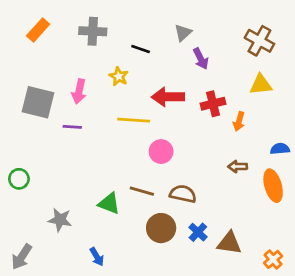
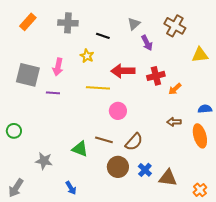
brown cross: (259, 41) -> (175, 26), moved
yellow triangle: (261, 85) -> (200, 55), moved
orange arrow: (239, 121) -> (175, 89), turned 32
brown semicircle: (183, 194) -> (134, 142), turned 120

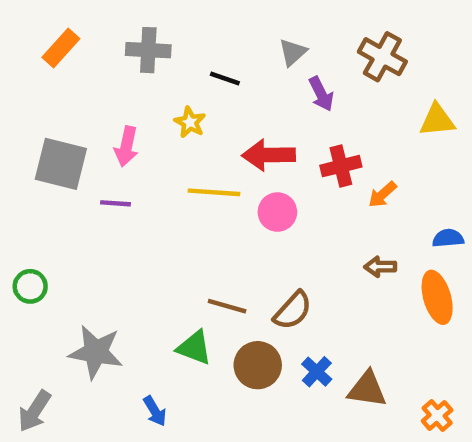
pink circle: (118, 111) -> (277, 212), moved
green triangle: (80, 149) -> (194, 348), moved
gray star: (44, 161) -> (96, 352), size x1.4

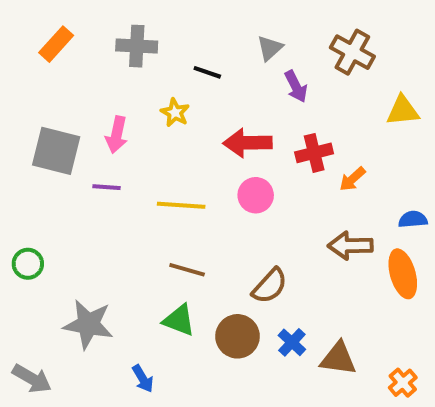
yellow line: (214, 192) -> (181, 205), moved
brown arrow: (380, 267) -> (350, 246), size x1.5
brown line: (227, 306) -> (187, 270), moved
gray arrow: (35, 411) -> (32, 379), turned -93

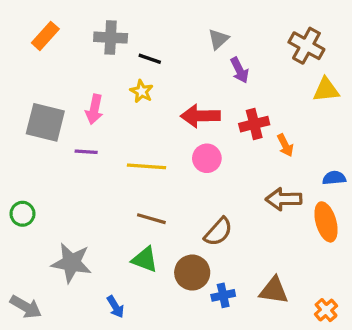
brown cross: (352, 52) -> (306, 46), moved
black line: (207, 72) -> (150, 59), moved
orange arrow: (352, 179) -> (285, 145), turned -75
blue cross: (292, 342) -> (223, 295), moved, turned 35

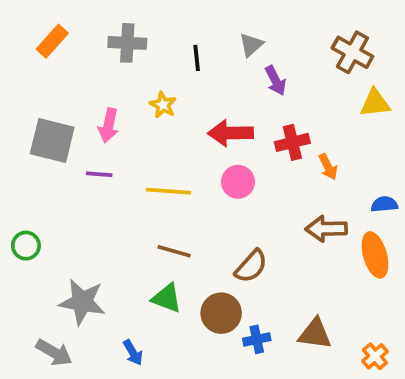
black line: (150, 59) -> (197, 58), moved, turned 65
gray arrow: (26, 307) -> (54, 353), moved

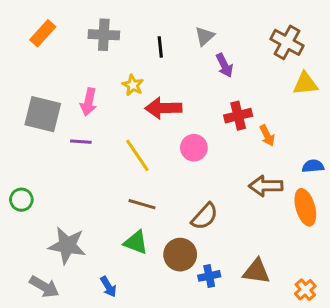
red arrow: (230, 133) -> (163, 108), moved
yellow line: (169, 191) -> (137, 155), turned 52

